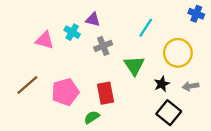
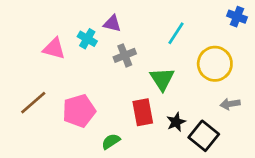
black star: (162, 84) -> (176, 122), moved
red rectangle: (106, 93) -> (143, 112), moved

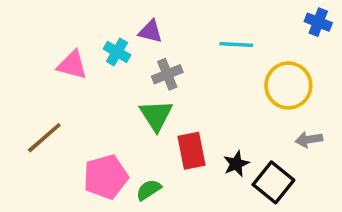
cyan line: (176, 33) -> (236, 44), turned 60
green triangle: (162, 79) -> (156, 115), moved
pink pentagon: (79, 111) -> (106, 177), moved

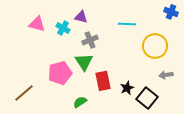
pink triangle: (72, 65) -> (37, 24), moved
brown line: (44, 138) -> (24, 93), moved
pink pentagon: (106, 177) -> (60, 73), moved

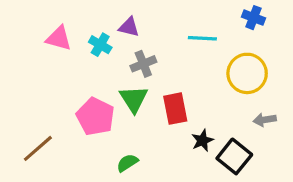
blue cross: (171, 12) -> (253, 18), moved
pink pentagon: (60, 73) -> (95, 117), turned -30
red rectangle: (103, 81) -> (175, 109), moved

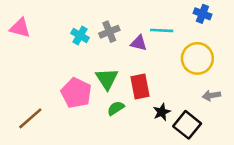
purple triangle: (129, 27) -> (139, 43), moved
pink triangle: (59, 38) -> (20, 28), moved
gray cross: (143, 64) -> (109, 32), moved
green semicircle: (127, 163) -> (116, 108), moved

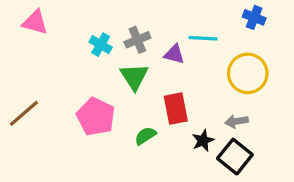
pink triangle: (20, 28) -> (35, 22), moved
green triangle: (107, 79) -> (134, 77), moved
gray arrow: (211, 95) -> (237, 121), moved
brown line: (30, 118) -> (24, 113), moved

